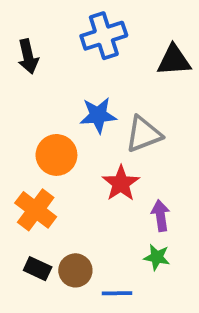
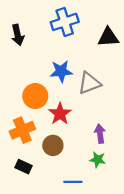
red star: (121, 183) -> (60, 114), moved
orange cross: (36, 210) -> (22, 130), turned 30
brown circle: (75, 270) -> (53, 145), moved

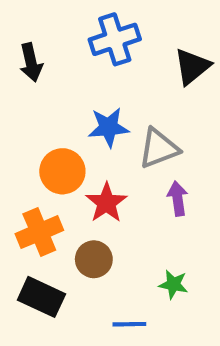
black triangle: (108, 37) -> (192, 67), turned -35
purple arrow: (100, 134) -> (178, 199), moved
black rectangle: (24, 167) -> (41, 297), size x1.5

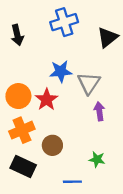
gray triangle: (159, 148) -> (89, 83), turned -35
orange circle: (62, 171) -> (18, 96), moved
red star: (106, 203) -> (47, 100), moved

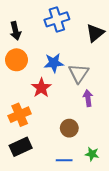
orange circle: (18, 96) -> (16, 60), moved
brown circle: (52, 145) -> (69, 128), moved
green star: (97, 159) -> (92, 154), moved
black rectangle: (23, 166) -> (21, 147), turned -50

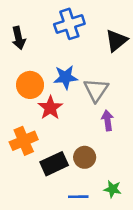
orange circle: (16, 60) -> (30, 85), moved
black rectangle: (21, 147) -> (54, 164), moved

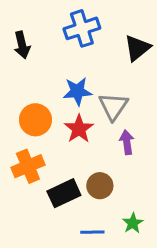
orange circle: (30, 85) -> (35, 120), moved
red star: (50, 108) -> (79, 129), moved
green star: (113, 189) -> (133, 223), turned 30

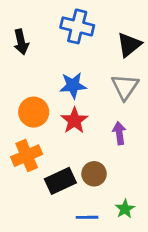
blue cross: (82, 28) -> (77, 26), turned 32
gray triangle: (113, 106) -> (125, 87), moved

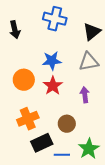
gray triangle: (125, 87) -> (89, 62), turned 45
orange cross: (27, 156) -> (28, 119), moved
black rectangle: (60, 181) -> (42, 143), moved
green star: (125, 209) -> (89, 149), size x1.5

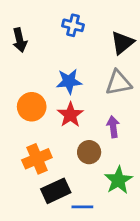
blue cross: (55, 19) -> (73, 25), size x0.7
brown circle: (67, 124) -> (89, 152), moved
green star: (89, 149) -> (118, 180), moved

